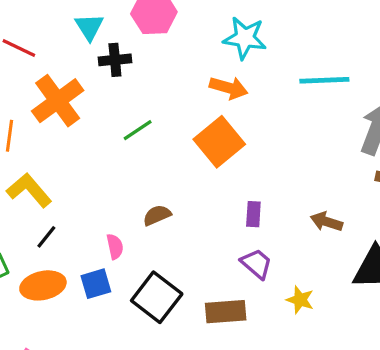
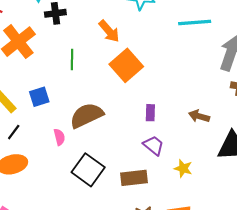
orange arrow: (229, 88) -> (109, 31), moved, turned 35
green line: (138, 130) -> (72, 59), turned -54
brown semicircle: (157, 215) -> (87, 115), size x1.8
blue square: (96, 284) -> (39, 97), moved

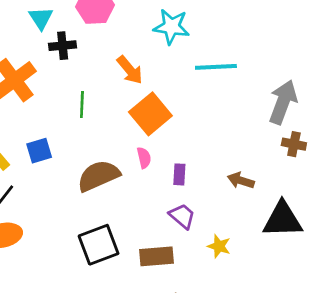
cyan line: (195, 23) -> (216, 67), moved
pink semicircle: (59, 137) -> (144, 158), moved
black square: (88, 170) -> (99, 245), turned 32

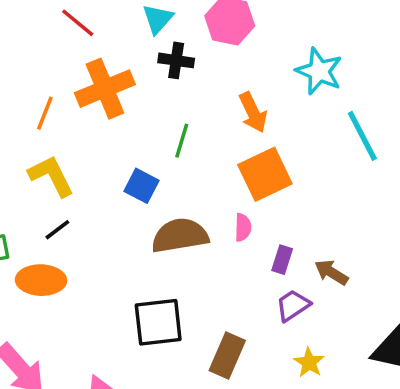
cyan line: (216, 67) -> (362, 136), turned 51
blue square: (39, 151) -> (142, 186), moved, turned 30
brown arrow: (241, 181) -> (331, 272), moved
purple trapezoid: (182, 216) -> (293, 305), moved, turned -88
brown rectangle: (157, 256) -> (227, 356), turned -76

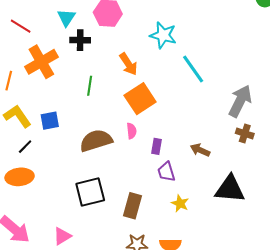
blue square: (142, 186) -> (50, 121), moved, turned -30
brown arrow: (331, 272) -> (200, 150), moved
purple trapezoid: (293, 305) -> (166, 172), turned -65

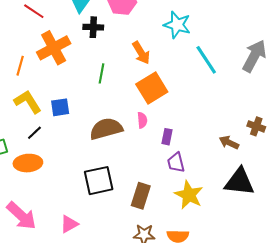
gray arrow: (240, 101) -> (254, 56), moved
brown arrow: (200, 150) -> (229, 143), moved
yellow star: (180, 203) -> (189, 195), size x1.6

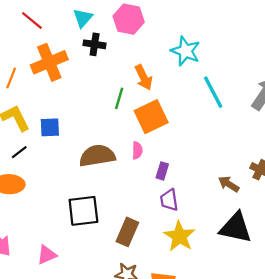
green line: (101, 73) -> (119, 98), moved

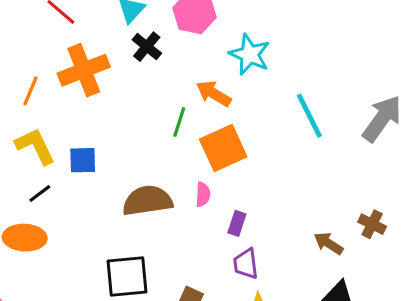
black cross: (95, 44) -> (147, 47), turned 30
cyan star: (186, 51) -> (250, 54), moved
orange arrow: (144, 77) -> (214, 93), turned 145

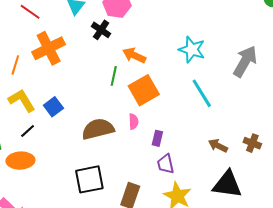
black cross: (147, 47) -> (101, 30), moved
cyan star: (250, 54) -> (192, 49), moved
cyan line: (309, 116) -> (202, 93), moved
blue square: (83, 160) -> (53, 107), turned -30
brown cross: (372, 224) -> (252, 143), moved

